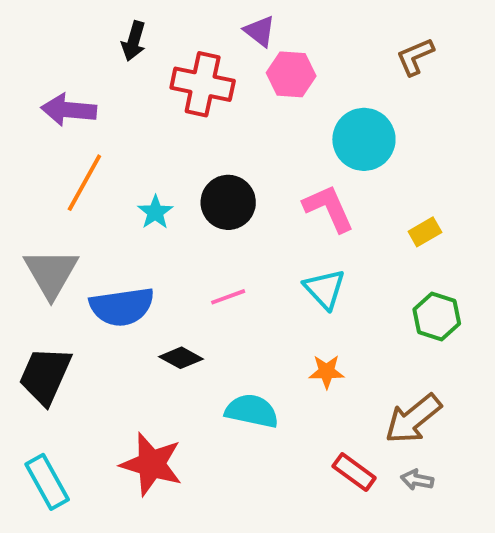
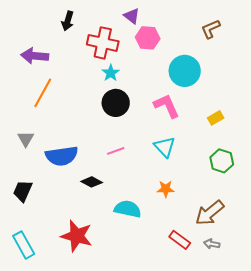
cyan star: (155, 212) -> (111, 73), moved
gray triangle: (51, 273) -> (26, 139), size x0.6
black trapezoid: (45, 376) -> (23, 191), size x0.7

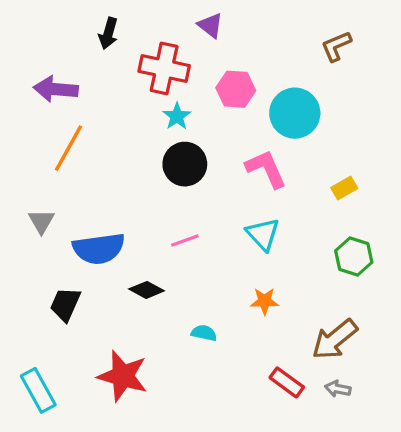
pink hexagon: (148, 38) -> (236, 89), moved
black trapezoid: (23, 191) -> (65, 304), moved
cyan semicircle: (128, 209) -> (204, 333), size x0.6

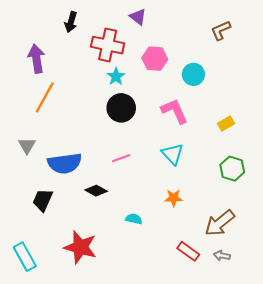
purple arrow: (56, 89) -> (36, 59), turned 76
cyan circle: (295, 113) -> (193, 74), size x0.7

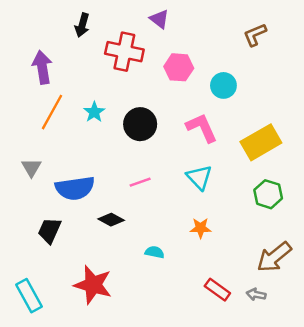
cyan star: (116, 76) -> (94, 112), moved
yellow rectangle: (226, 124) -> (261, 142), size x2.0
brown arrow: (220, 223) -> (274, 257), moved

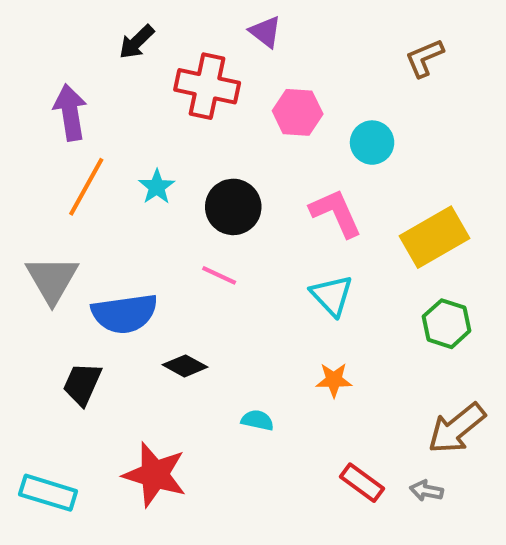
black arrow: (82, 25) -> (137, 42), turned 30
gray triangle: (31, 168) -> (52, 279), size x1.6
pink line: (140, 182) -> (219, 275), moved, turned 45
cyan rectangle: (29, 296) -> (48, 493), turned -44

